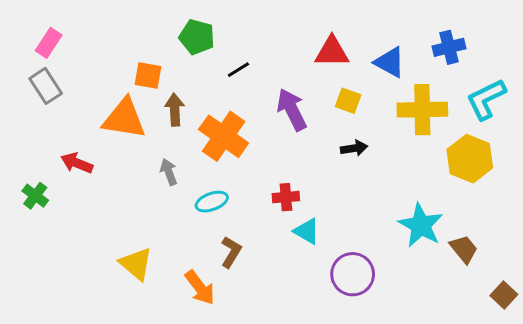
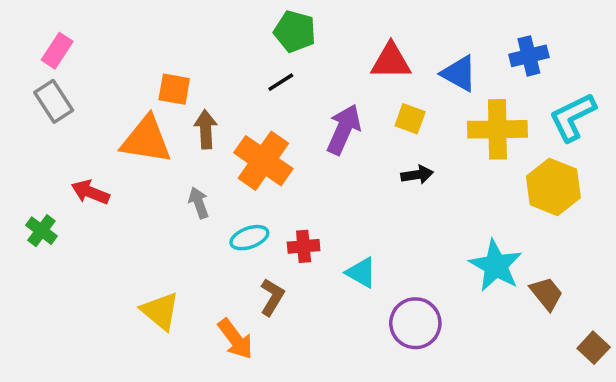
green pentagon: (197, 37) -> (295, 31), moved
purple arrow: (292, 110) -> (344, 129), turned 51
red cross: (286, 197) -> (304, 246), moved

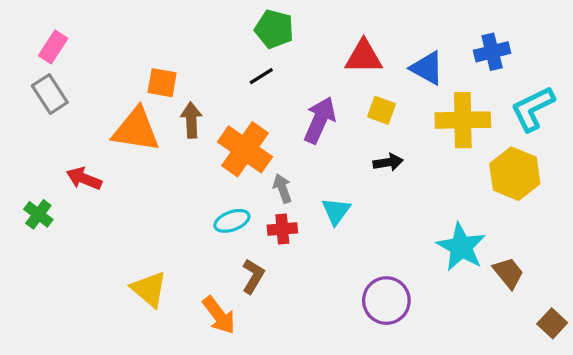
gray arrow: (199, 203) -> (282, 188), moved
cyan triangle: (361, 273) -> (336, 211), moved, turned 36

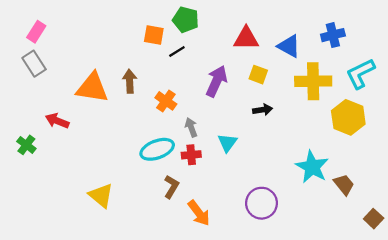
orange square: (162, 83) -> (154, 35), moved
orange cross: (245, 149) -> (166, 101), size x0.6
cyan ellipse: (232, 221) -> (157, 149), size x1.4
orange arrow: (219, 315) -> (199, 213), moved

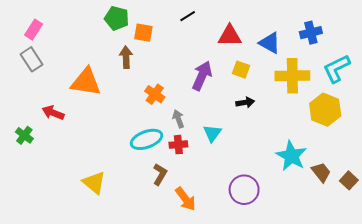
green pentagon: (186, 20) -> (117, 18), moved
black line: (177, 52) -> (188, 16), moved
brown arrow: (130, 81) -> (126, 57), moved
brown square: (374, 219) -> (349, 180), moved

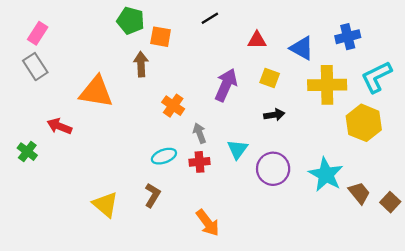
red triangle: (230, 36) -> (257, 40), size x0.7
cyan ellipse: (147, 139) -> (164, 156), size x0.7
brown L-shape: (160, 174) -> (152, 195), moved
purple circle: (244, 190) -> (273, 169), moved

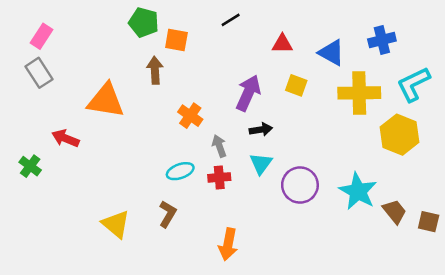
black arrow: (274, 115) -> (261, 130), moved
brown square: (390, 202) -> (429, 222), turned -30
orange arrow: (208, 223) -> (228, 244), turned 48

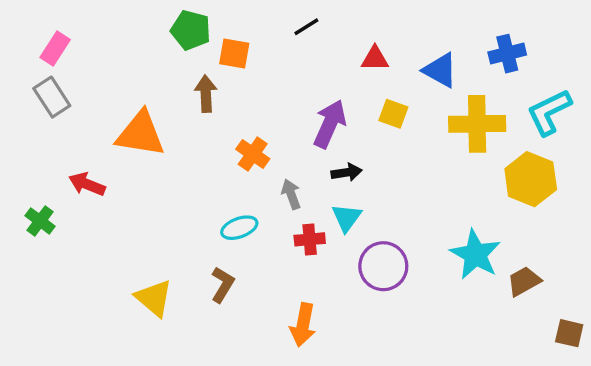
red cross: (219, 177) -> (310, 239), moved
purple circle: (300, 185) -> (383, 266), moved
brown trapezoid: (395, 211) -> (524, 281), turned -80
brown square: (429, 222) -> (569, 333), moved

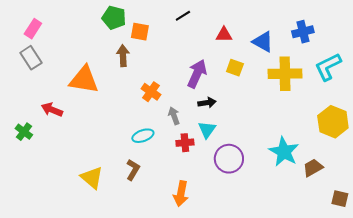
yellow hexagon: (531, 179) -> (333, 122), moved

